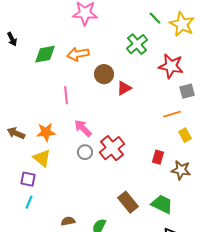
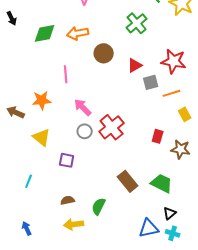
red star: (171, 66) -> (174, 61), moved
red triangle: (124, 88) -> (135, 65), moved
gray square: (187, 91) -> (151, 82), moved
orange star: (46, 132) -> (42, 100), moved
purple square: (28, 179) -> (67, 160), moved

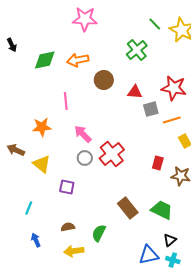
red triangle: (135, 65) -> (135, 92), turned 35
brown arrow: (16, 112) -> (16, 150), moved
blue arrow: (27, 228) -> (36, 240), moved

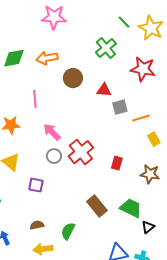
red star: (174, 88) -> (143, 69), moved
red rectangle: (158, 163) -> (117, 163), moved
black triangle: (170, 240) -> (148, 227), moved

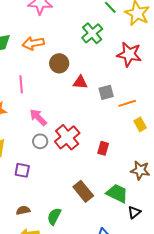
red triangle: (104, 90) -> (80, 82), moved
brown star: (150, 174) -> (140, 170), moved

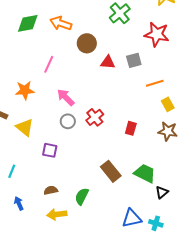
orange arrow: (33, 43) -> (61, 23), turned 30
pink line: (21, 84) -> (49, 64), turned 30
gray square: (106, 92) -> (134, 60), moved
red cross: (67, 137) -> (95, 117), size x0.7
brown star: (140, 170) -> (168, 131), moved

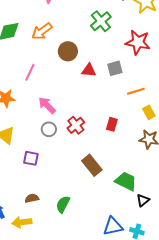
orange arrow: (61, 23) -> (42, 31), turned -55
red rectangle: (131, 128) -> (112, 124), moved
brown rectangle: (111, 171) -> (92, 165), moved
yellow arrow: (57, 214) -> (22, 222), moved

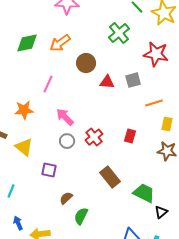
yellow rectangle: (149, 112) -> (167, 124), turned 40
brown semicircle: (32, 198) -> (66, 198), moved, turned -32

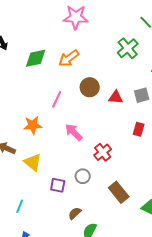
brown circle: (86, 63) -> (90, 87), moved
red rectangle: (130, 136) -> (139, 129), moved
gray circle: (67, 141) -> (83, 176), moved

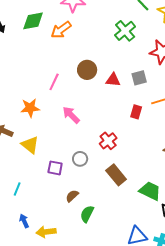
green diamond: (36, 58) -> (33, 21), moved
orange arrow: (69, 58) -> (61, 30), moved
red cross: (103, 152) -> (108, 141), moved

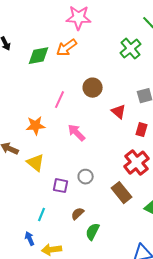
green diamond: (33, 21) -> (39, 56), moved
red triangle: (113, 80) -> (119, 112), moved, turned 35
red cross: (108, 141) -> (137, 163), moved, size x1.4
cyan line: (17, 189) -> (42, 215), moved

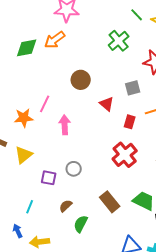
pink line: (60, 100) -> (45, 104), moved
pink arrow: (77, 133) -> (65, 125), turned 42
yellow triangle: (36, 163) -> (24, 155), turned 42
brown rectangle: (122, 193) -> (110, 202), moved

